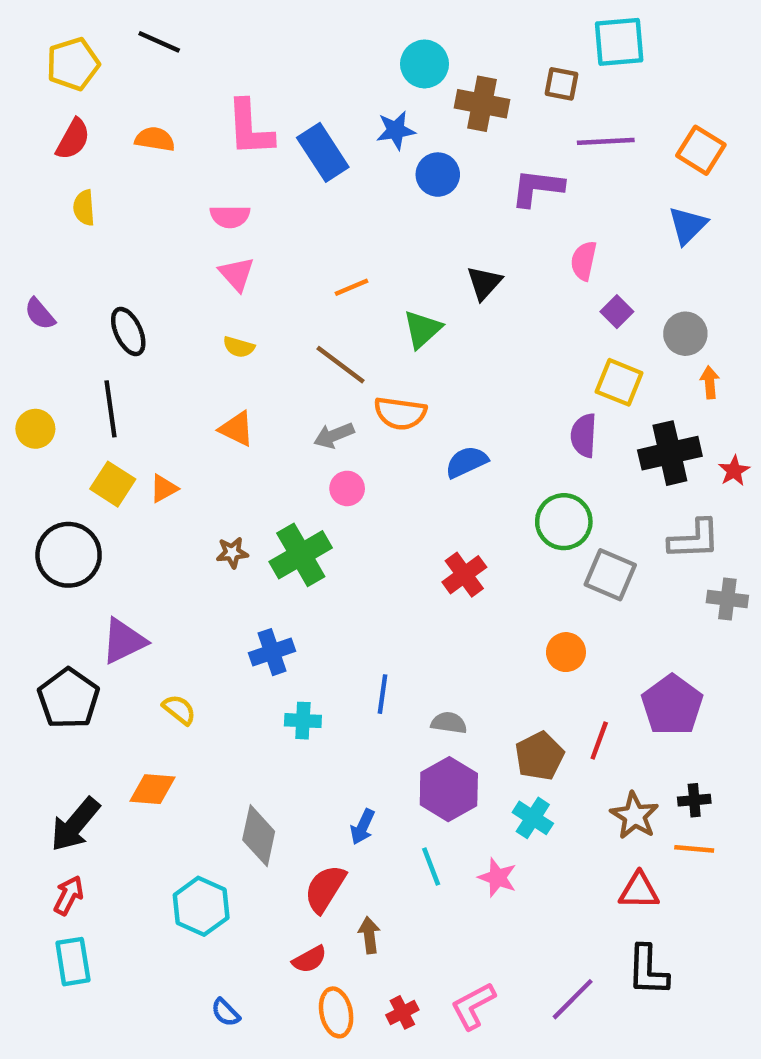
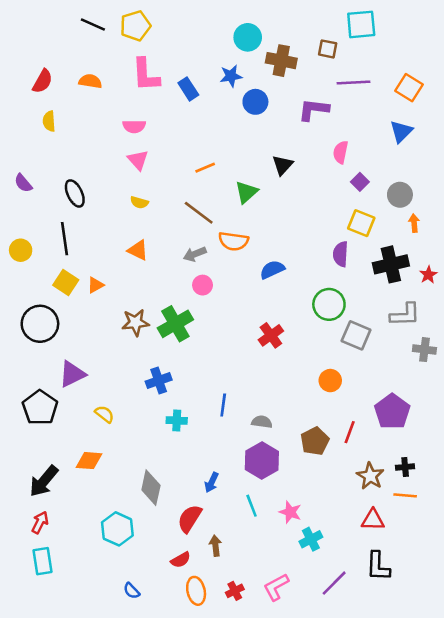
yellow pentagon: (73, 64) -> (135, 26), moved
blue rectangle: (323, 152) -> (188, 89), size x0.7
brown star: (232, 553) -> (135, 322), size x1.5
cyan cross: (533, 818) -> (311, 539), moved, turned 30

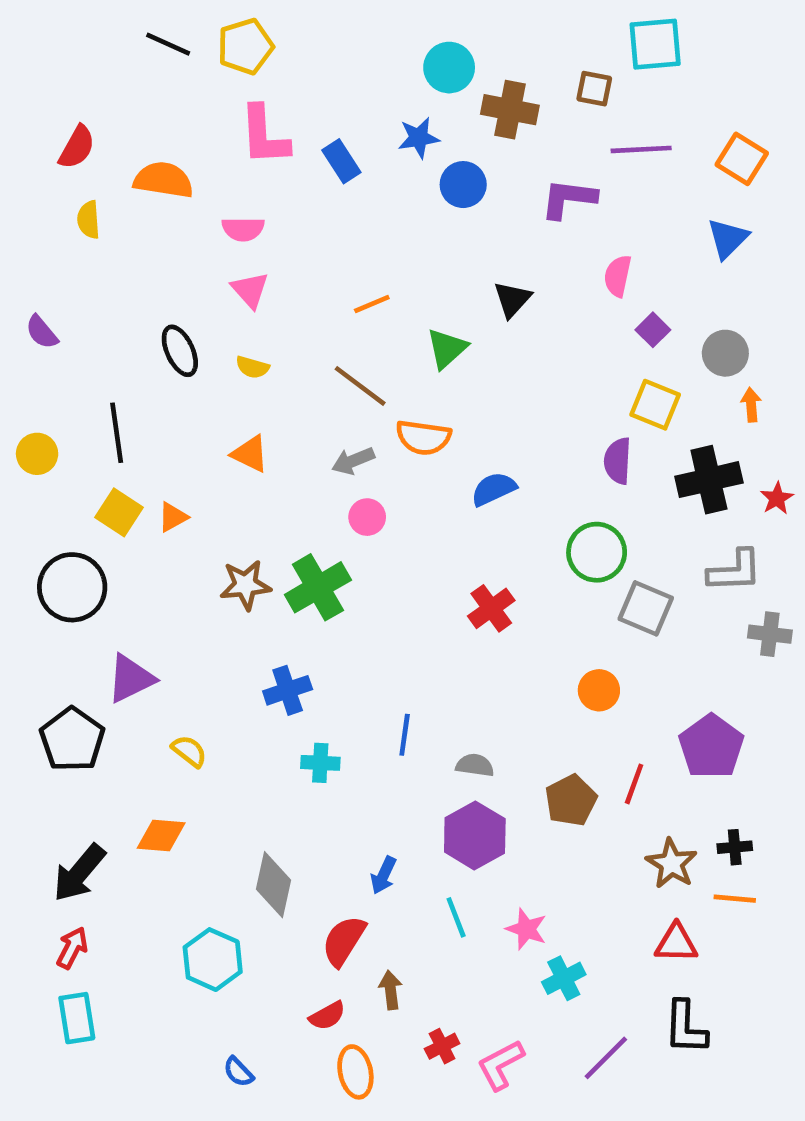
orange semicircle: (90, 81) -> (163, 180), moved, size x1.4
black ellipse: (75, 193) -> (180, 351), moved
red cross: (235, 591) -> (442, 1046), moved

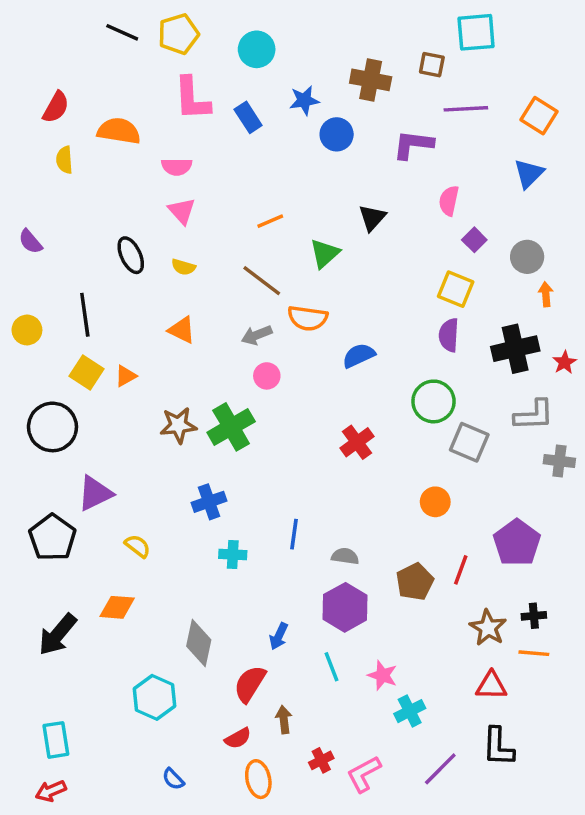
cyan circle: (449, 68) -> (257, 49), moved
yellow square: (655, 405) -> (456, 289), moved
red arrow: (72, 948) -> (51, 791), moved, turned -140

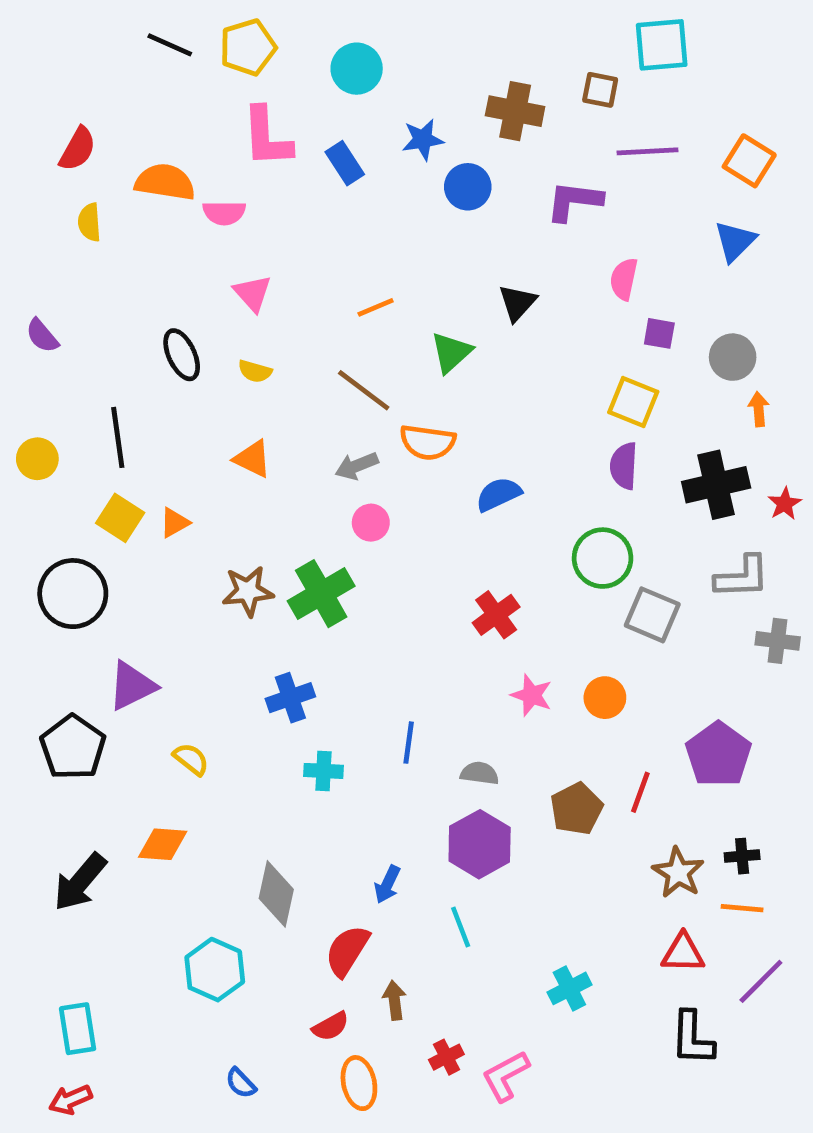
pink semicircle: (177, 167) -> (224, 213), moved
purple square: (474, 240) -> (659, 333), turned -35
pink star: (382, 675) -> (532, 695), moved
purple line: (440, 769) -> (761, 981), moved

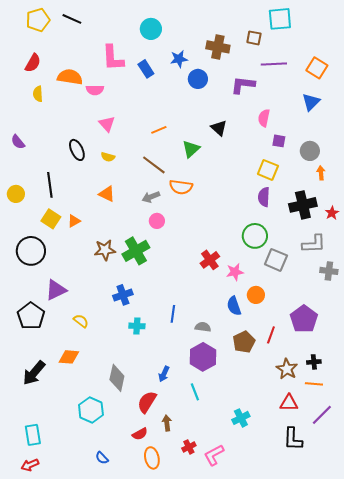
yellow pentagon: (248, 47) -> (38, 20), moved
black triangle: (517, 303) -> (219, 128), turned -30
blue semicircle: (498, 494) -> (234, 306), moved, turned -84
pink star: (532, 695) -> (235, 272), moved, turned -30

